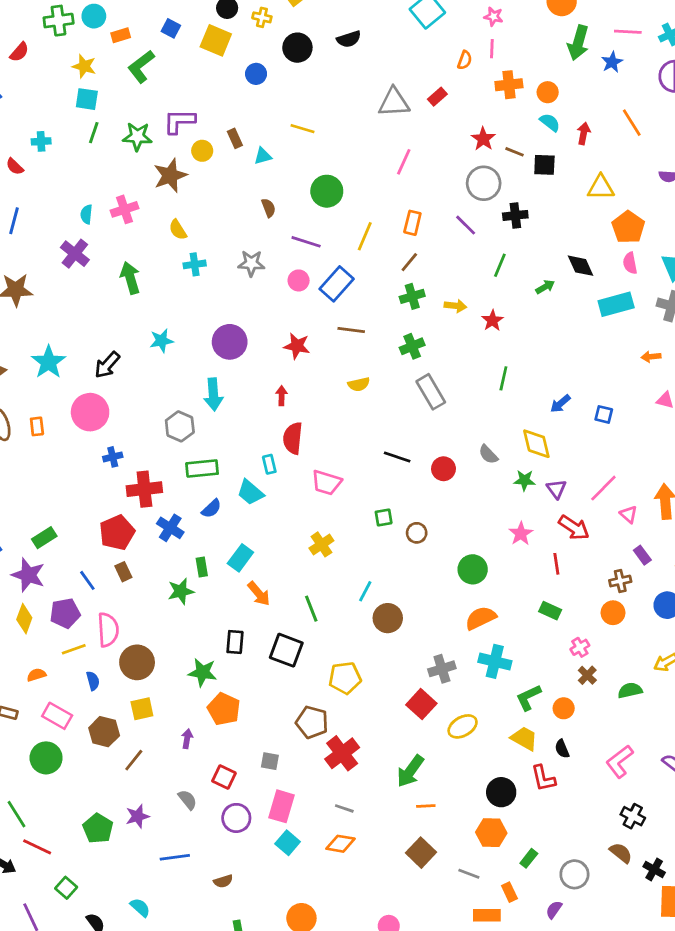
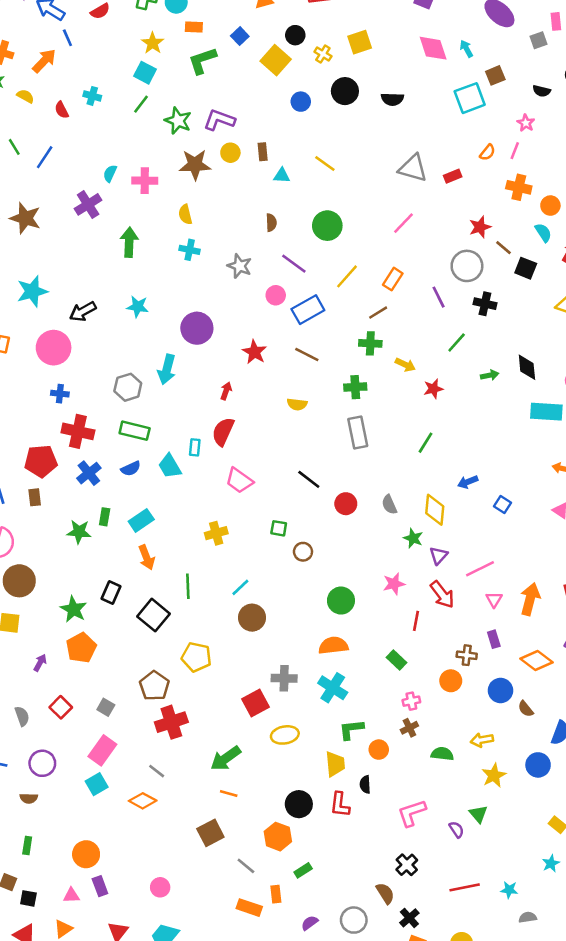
yellow trapezoid: (524, 738) -> (335, 764), turned 36
purple circle: (236, 818) -> (42, 763), moved
gray circle: (574, 874) -> (354, 920), moved

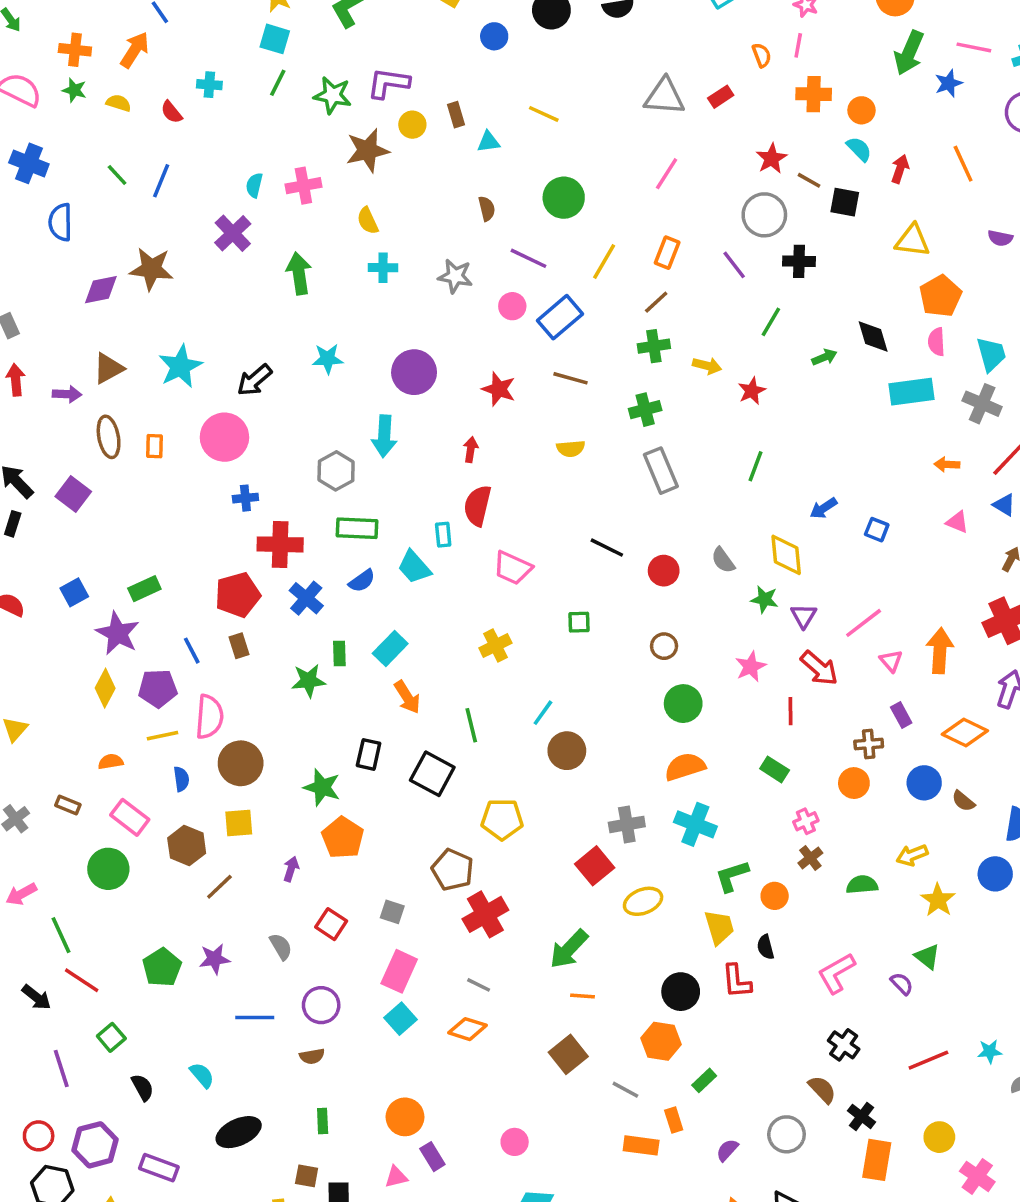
orange semicircle: (487, 152) -> (762, 55), turned -48
brown circle: (303, 552) -> (664, 646), moved

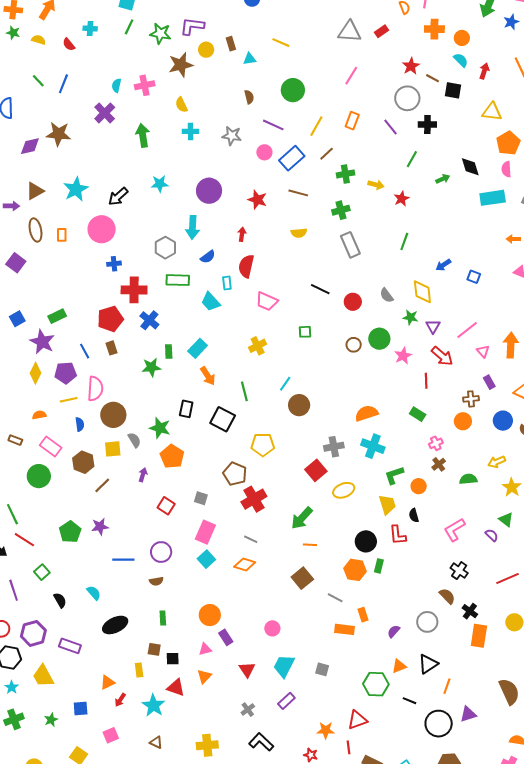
brown line: (656, 302) -> (327, 154), moved
blue semicircle: (362, 581) -> (208, 257), moved
green circle: (683, 704) -> (379, 339), moved
gray semicircle: (281, 947) -> (134, 440), moved
green rectangle: (704, 1080) -> (379, 566), moved, turned -32

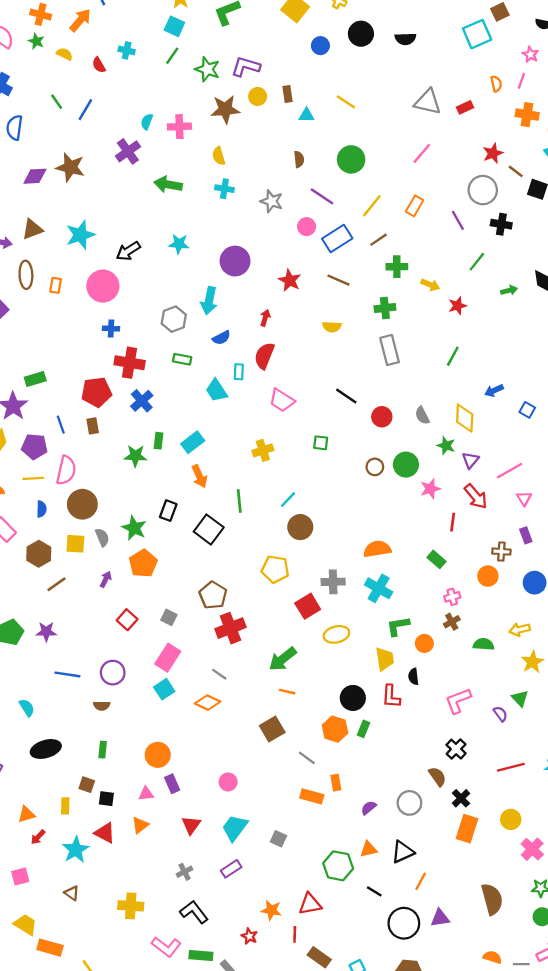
green arrow: (143, 135) -> (168, 184), turned -80
green rectangle: (178, 280) -> (182, 359), size x0.7
yellow pentagon: (263, 445) -> (275, 569), moved

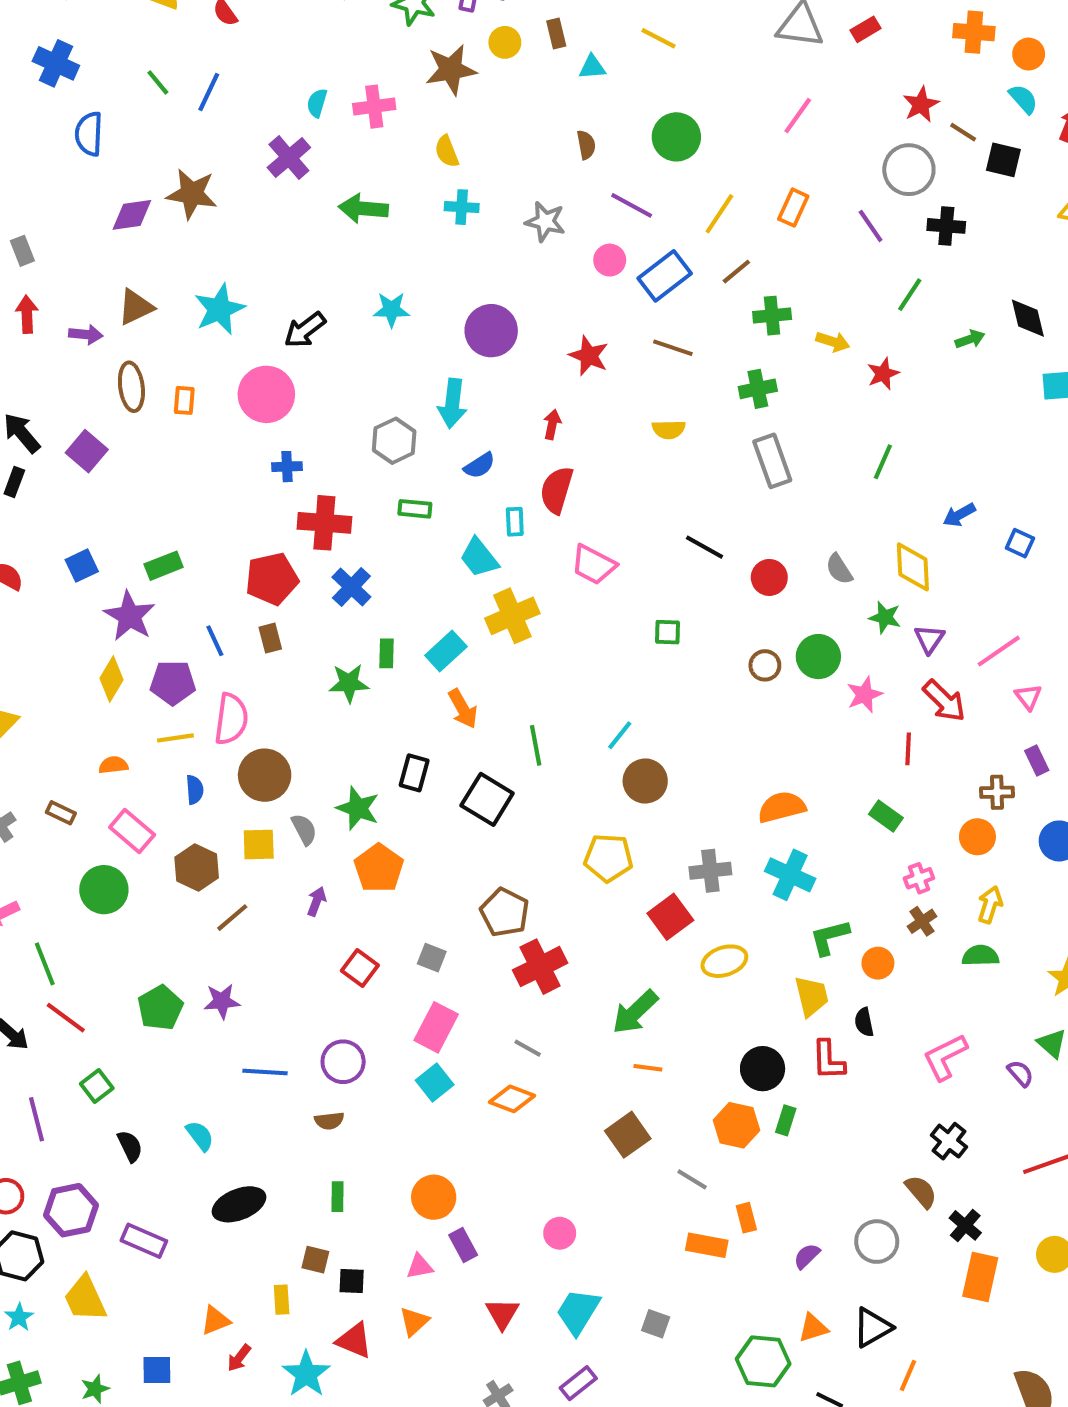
yellow cross: (263, 450) -> (512, 616), moved, size x1.4
yellow arrow: (520, 630) -> (990, 905), moved, turned 126

